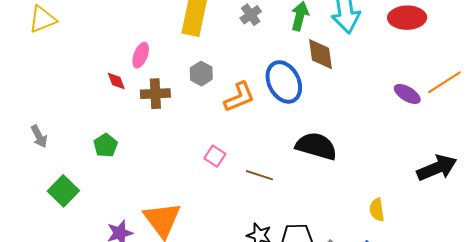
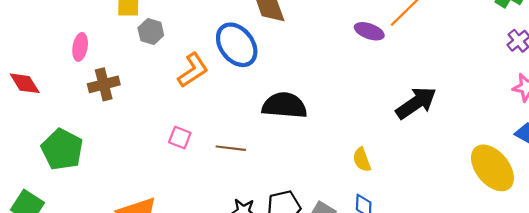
gray hexagon: (201, 74) -> (151, 32), moved
red diamond: (116, 81) -> (25, 83), moved, size x1.4
green pentagon: (105, 145) -> (62, 149), size x1.6

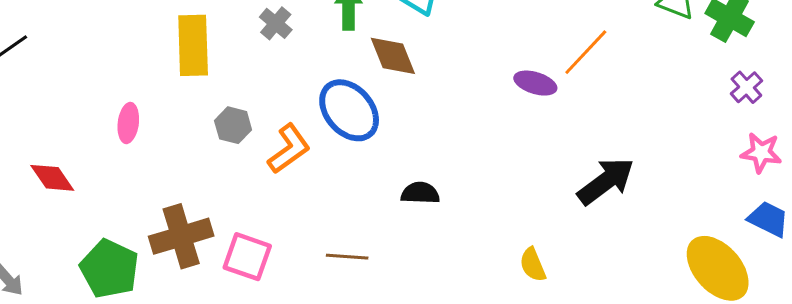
gray hexagon: (151, 32) -> (233, 125), moved
brown cross: (104, 84) -> (181, 236), moved, size x1.4
black semicircle: (284, 105) -> (420, 193), size x0.6
pink square: (180, 138) -> (247, 257), moved, size x1.5

